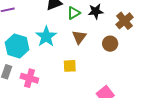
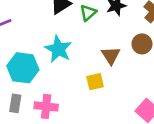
brown triangle: (79, 37) -> (111, 55), moved

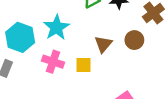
pink cross: (46, 106) -> (53, 62), moved

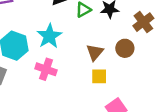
yellow square: (84, 65) -> (99, 76), moved

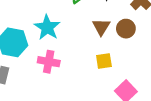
brown triangle: (95, 52) -> (101, 27), moved

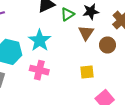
brown triangle: (101, 27) -> (86, 33), moved

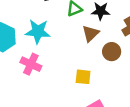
cyan star: (40, 40) -> (38, 31), turned 30

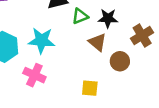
brown triangle: (91, 33) -> (98, 42), turned -36

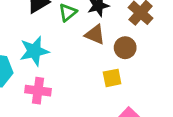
yellow square: (90, 88) -> (112, 78), moved

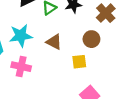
brown triangle: (95, 35) -> (54, 42), moved

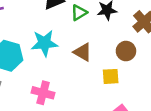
pink cross: (21, 67) -> (43, 93), moved

